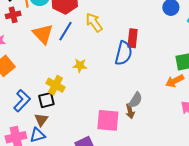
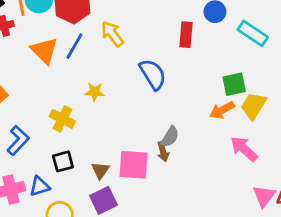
red rectangle: (133, 38) -> (186, 35), moved
blue semicircle: (124, 53) -> (153, 74), turned -45
black square: (46, 100) -> (63, 161), moved
brown triangle: (41, 120) -> (100, 170), moved

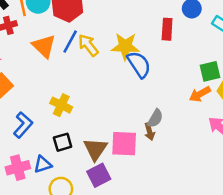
yellow arrow: (112, 34) -> (88, 45), moved
yellow star: (95, 92) -> (125, 46), moved, size x1.6
brown triangle: (100, 170) -> (95, 149), size x1.5

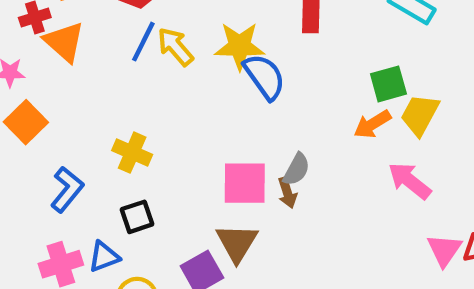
orange triangle: (44, 46) -> (64, 42), moved
pink square: (124, 144) -> (245, 183), moved
brown triangle: (95, 149) -> (237, 243), moved

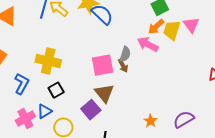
yellow trapezoid: (420, 115) -> (172, 30), moved
yellow cross: (132, 153) -> (48, 61), size x1.4
pink arrow: (410, 181) -> (148, 44), moved
pink triangle: (444, 250) -> (191, 25), moved

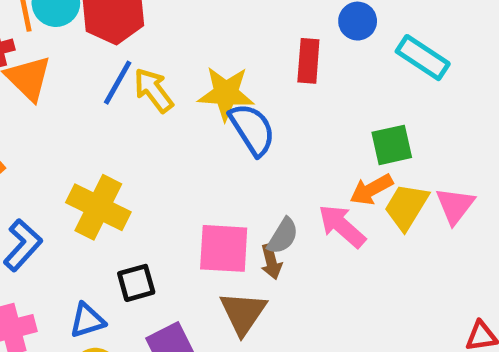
black square: (56, 90) -> (136, 283), moved
brown triangle: (104, 93) -> (243, 313), moved
blue triangle: (44, 111) -> (87, 320), moved

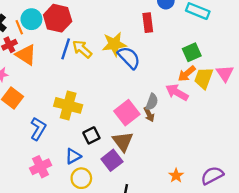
pink square: (224, 248) -> (127, 113), turned -30
brown triangle: (243, 313) -> (123, 141), moved

